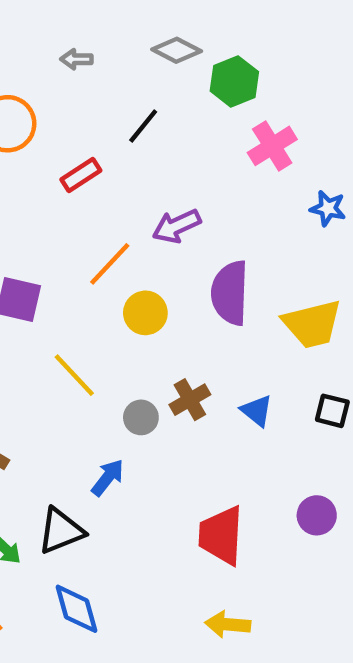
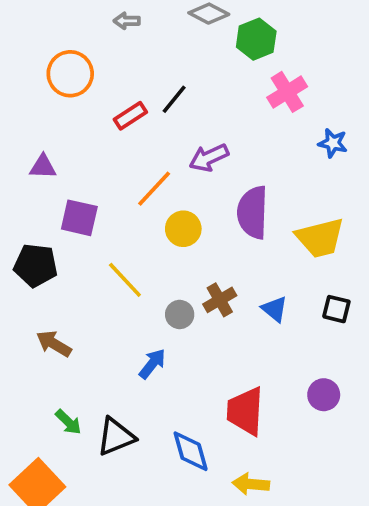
black line: (143, 126) -> (174, 99), moved
black triangle: (61, 531) -> (116, 437), moved
blue diamond: (76, 609) -> (191, 451), moved

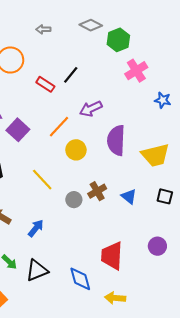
red rectangle: (130, 116) -> (45, 84), turned 66
purple square: (79, 218) -> (18, 130), moved, turned 30
blue arrow: (152, 364) -> (36, 228), moved

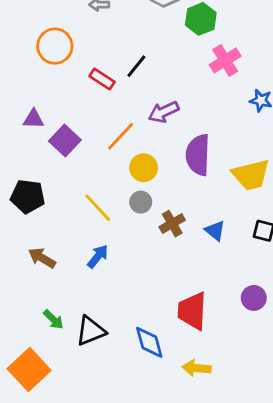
gray circle: (74, 200) -> (141, 202), moved
blue arrow: (36, 228) -> (98, 256), moved

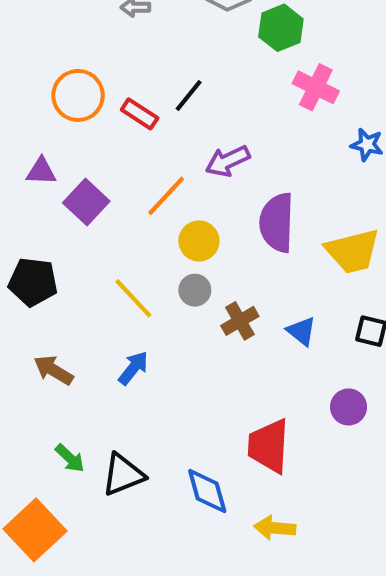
orange circle: (55, 46) -> (78, 95), moved
pink cross: (225, 60) -> (316, 87), turned -32
purple circle: (254, 298) -> (349, 407), moved

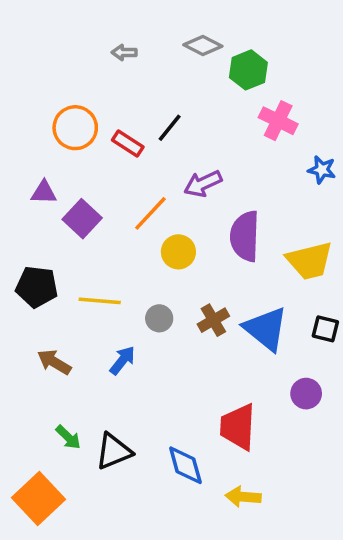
gray circle: (195, 290) -> (159, 318), moved
yellow line: (133, 298) -> (100, 301), moved, turned -42
blue triangle: (301, 331) -> (266, 329), size x1.8

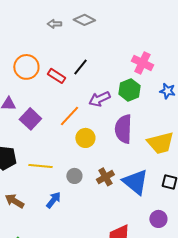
gray diamond: (203, 45) -> (84, 20), moved
green hexagon: (248, 70) -> (129, 90), moved

